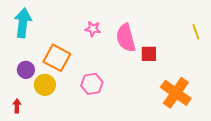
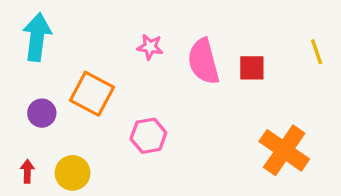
red square: (149, 54) -> (252, 68), moved
yellow circle: (45, 85) -> (73, 173), moved

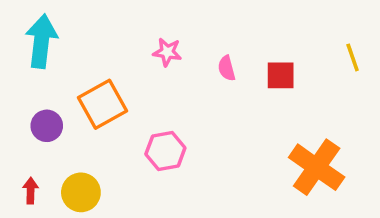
pink semicircle: (203, 61) -> (227, 68), size x0.5
orange square: (92, 94) -> (103, 104), turned 33

